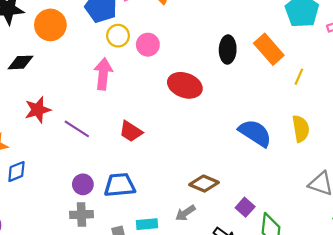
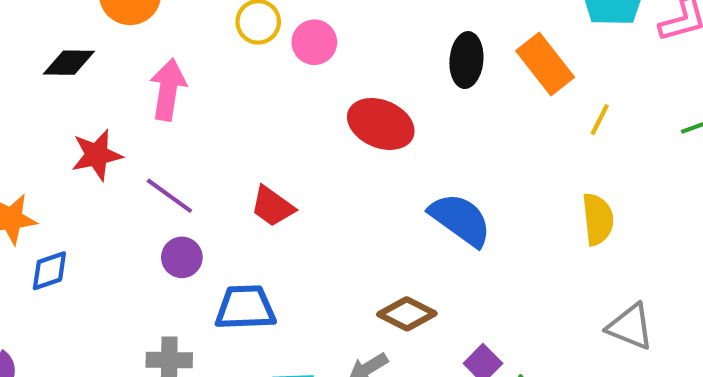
pink arrow: (103, 74) -> (168, 90), moved
blue semicircle: (255, 133) -> (460, 220), moved
purple circle: (83, 184) -> (182, 257), moved

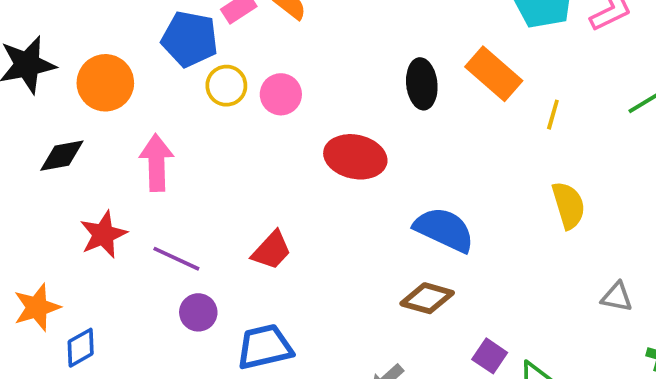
red trapezoid: (272, 206) -> (271, 250), turned -72
brown diamond: (407, 314) -> (427, 298), moved
gray triangle: (630, 327) -> (617, 297), size x0.7

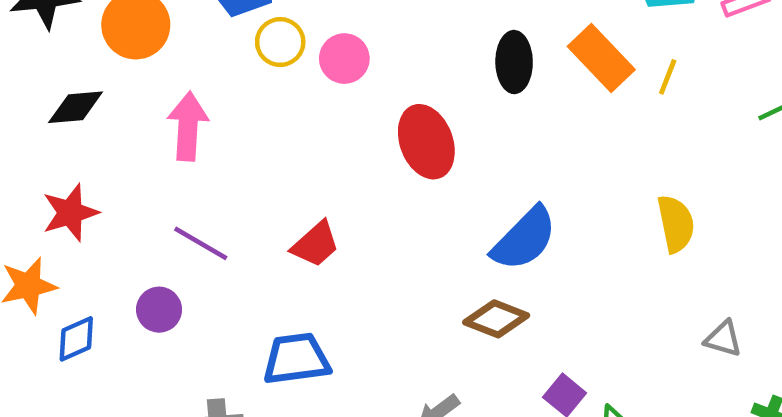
yellow line: (553, 115) -> (668, 77), moved
red ellipse: (355, 157) -> (426, 142), turned 52
blue semicircle: (444, 230) -> (524, 239), turned 104
red star: (103, 234) -> (70, 213), moved
purple circle: (198, 312) -> (159, 310), moved

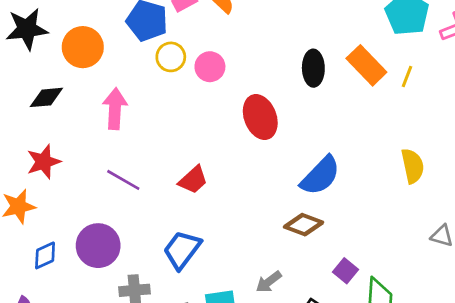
purple circle: (159, 310) -> (98, 246), moved, size x1.6
blue diamond: (76, 339) -> (45, 255), moved
blue trapezoid: (296, 359) -> (182, 250), turned -45

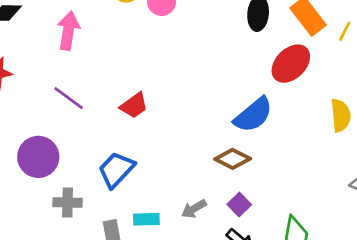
red ellipse: (260, 117) -> (291, 64), moved, turned 60
purple square: (345, 271) -> (239, 205), moved

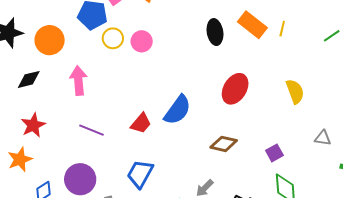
red ellipse: (291, 64) -> (235, 89), moved
blue semicircle: (253, 115) -> (177, 110), moved
purple square: (239, 205) -> (274, 153), moved, turned 30

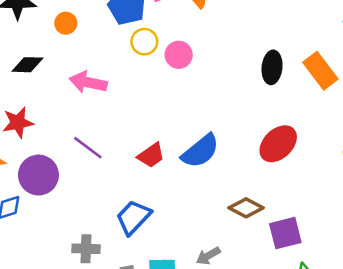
orange circle: (50, 40) -> (66, 23), size x0.6
pink arrow: (78, 81) -> (88, 82), turned -88
purple square: (274, 153) -> (285, 233), moved, size x1.5
purple circle: (80, 179) -> (38, 175), moved

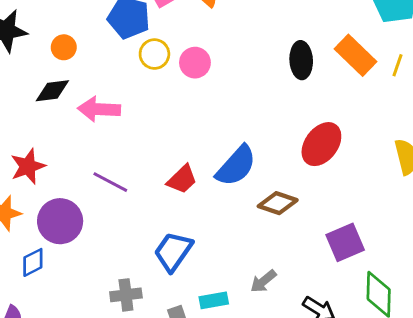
black diamond: (27, 65) -> (52, 91), moved
brown diamond: (246, 208) -> (278, 203), moved

